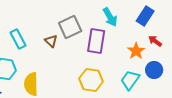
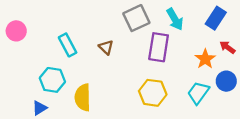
gray square: (70, 27) -> (136, 18), moved

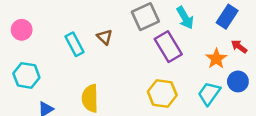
brown triangle: (106, 47) -> (105, 37), moved
purple rectangle: (159, 47) -> (168, 47), turned -40
cyan hexagon: (52, 80) -> (26, 75), moved

